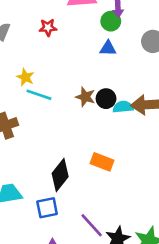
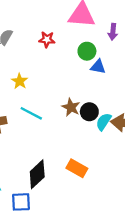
green circle: (111, 21) -> (87, 51), moved
cyan line: (39, 95) -> (31, 113), moved
cyan semicircle: (123, 107) -> (104, 122), turned -60

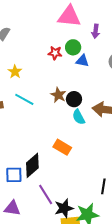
red star: (47, 39) -> (55, 53), moved
cyan semicircle: (104, 122) -> (79, 117), moved, turned -63
black diamond: (37, 174) -> (32, 165), moved

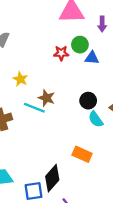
brown star: (58, 95) -> (47, 98), moved

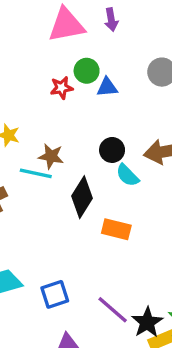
purple arrow: (102, 24) -> (111, 20), moved
black diamond: (52, 178) -> (82, 197), moved

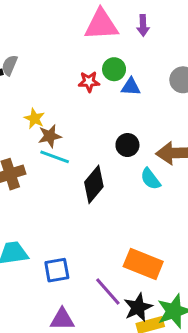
brown star: (51, 156) -> (50, 136), moved, turned -30
cyan semicircle: (127, 175) -> (150, 179), moved
orange rectangle: (116, 229) -> (143, 264), moved, size x1.4

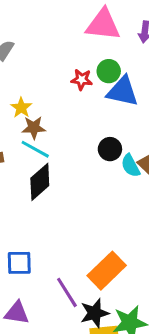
blue triangle: (131, 87) -> (123, 91), size x1.6
cyan semicircle: (150, 179) -> (130, 166), moved
black diamond: (94, 184) -> (40, 182), moved
orange rectangle: (143, 264) -> (107, 271), turned -75

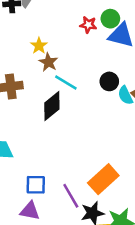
brown star: (34, 128) -> (48, 62), turned 30
cyan line: (35, 149) -> (66, 83), moved
blue square: (19, 263) -> (36, 185), moved

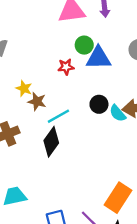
red star: (88, 25) -> (66, 67), moved
cyan line: (66, 83) -> (58, 116), turned -45

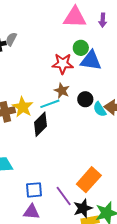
red star: (66, 67) -> (63, 64), size x1.5
yellow star: (24, 88) -> (23, 107), moved, size x1.5
brown star: (37, 102) -> (62, 91), moved

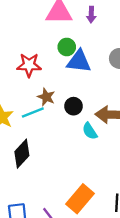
red star: (63, 64) -> (29, 65), moved
cyan semicircle: (100, 109) -> (90, 131), moved
black diamond: (40, 124) -> (22, 154), moved

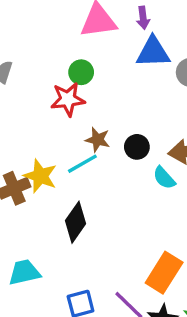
green circle: (67, 47) -> (81, 72), moved
blue triangle: (79, 61) -> (153, 52), moved

